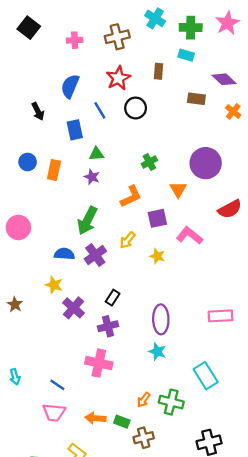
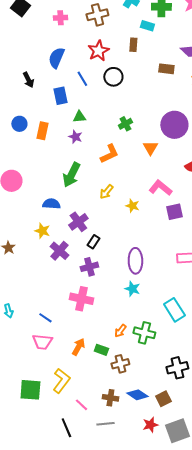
cyan rectangle: (186, 55) -> (147, 26), moved
purple square: (157, 218) -> (174, 212), moved
purple cross: (95, 255) -> (78, 222), moved
orange arrow: (95, 418) -> (78, 347), turned 114

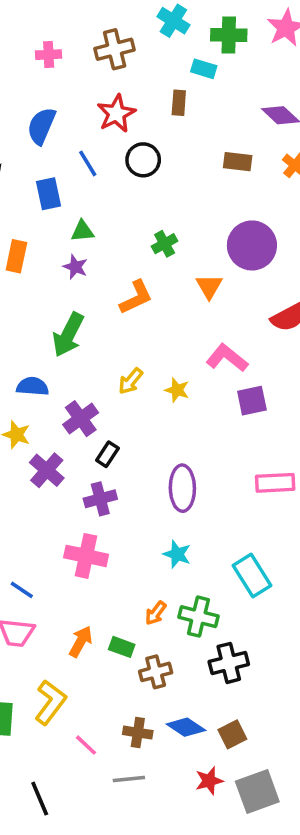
brown rectangle: (166, 69) -> (238, 162), moved
yellow arrow: (106, 192) -> (131, 381), moved
cyan star: (132, 289) -> (177, 554), moved
black cross: (177, 368) -> (229, 663), moved
black line: (66, 428) -> (40, 799), moved

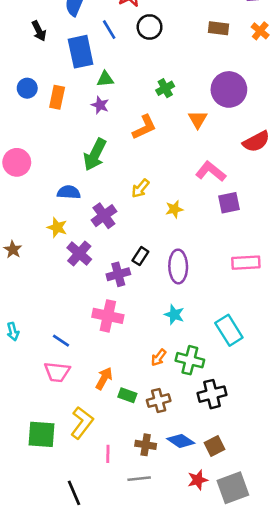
blue rectangle: (49, 194) -> (81, 52), size x1.4
yellow star: (177, 390) -> (174, 209), moved, turned -30
black rectangle: (107, 454) -> (140, 256), moved
green rectangle: (122, 647) -> (127, 395), moved
pink line: (86, 745) -> (108, 454), turned 48

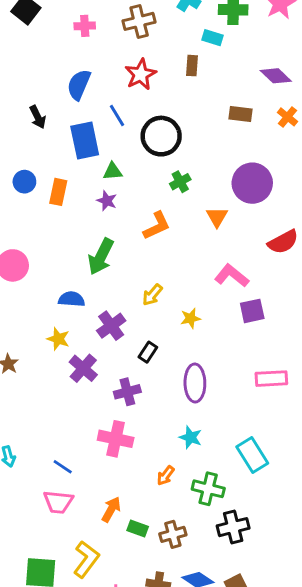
black circle: (150, 27) -> (161, 136), moved, size x1.4
black rectangle: (140, 256) -> (148, 352), moved
orange arrow: (159, 358) -> (166, 476), moved

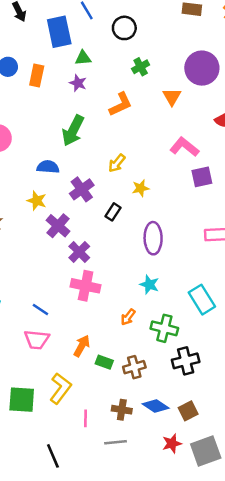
black circle: (161, 136) -> (124, 28), size x0.7
yellow star: (191, 318) -> (141, 188), moved
purple cross: (127, 392) -> (79, 252), moved, turned -30

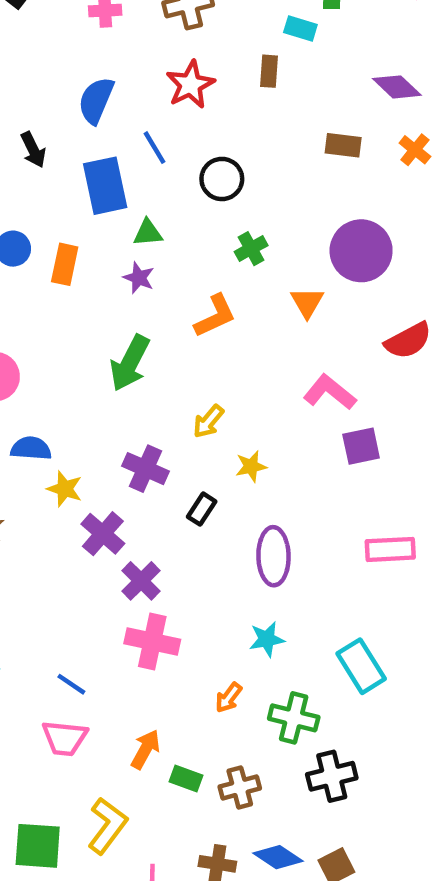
blue semicircle: (48, 167) -> (31, 448), moved
purple cross: (82, 189) -> (145, 469), turned -30
cyan star: (149, 285) -> (267, 639), turned -30

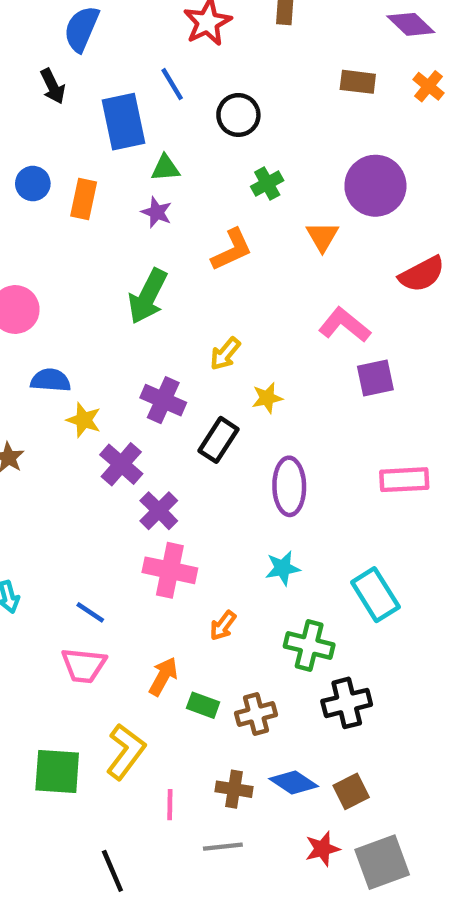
blue semicircle: (96, 100) -> (81, 29), moved
black rectangle: (202, 509) -> (219, 440), size x1.4
orange arrow: (229, 698) -> (223, 626), moved

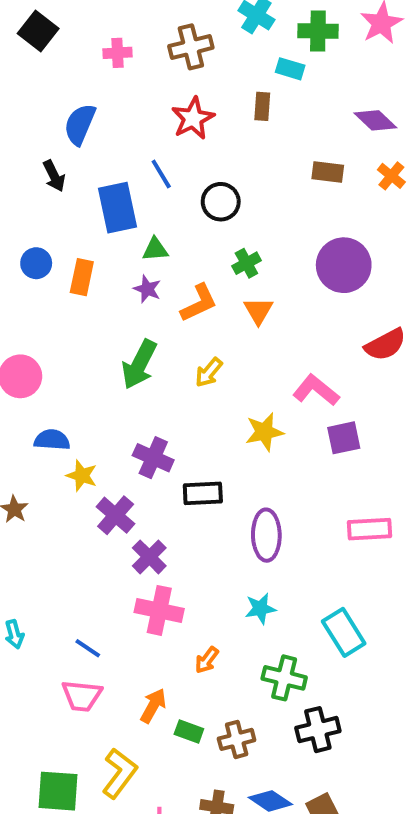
orange triangle: (322, 237) -> (258, 311), moved
orange L-shape: (232, 250) -> (199, 303), moved
yellow arrow: (225, 354) -> (209, 372), moved
yellow star: (267, 398) -> (264, 432), moved, size x1.4
black rectangle: (219, 440) -> (203, 493), turned 54

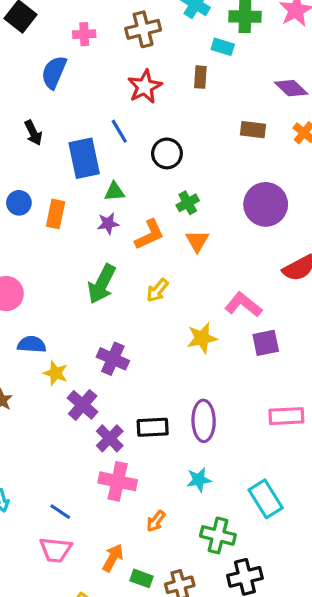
blue semicircle: (80, 124) -> (54, 72), moved
purple star: (147, 289) -> (108, 223), turned -30
black rectangle: (203, 493) -> (153, 427), moved

